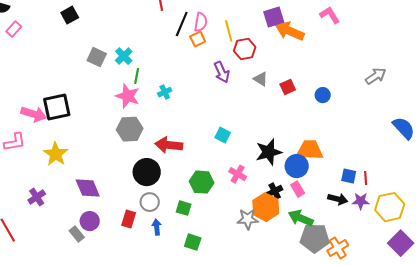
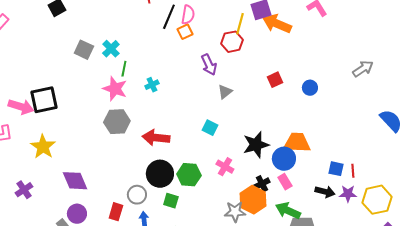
yellow line: (229, 31) -> (240, 24), moved, turned 30
gray triangle: (261, 79) -> (225, 92), moved, turned 49
black circle: (147, 172) -> (160, 174), moved

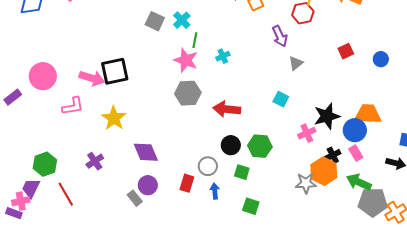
pink cross: (225, 167) -> (307, 133), moved, turned 36
black circle: (160, 174) -> (231, 145), size x0.7

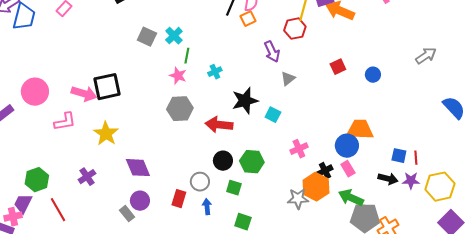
pink star: (186, 60) -> (178, 76), size x0.7
black star: (327, 116) -> (245, 101), moved

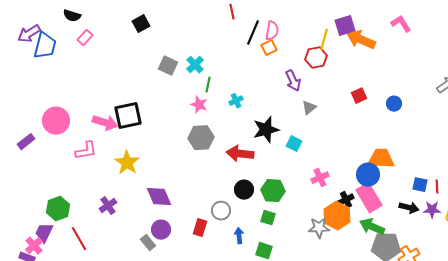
pink rectangle: (348, 169) -> (369, 198), size x1.8
green square: (234, 188) -> (268, 218), moved
blue arrow: (207, 207) -> (239, 236), moved
pink cross: (13, 217) -> (34, 246), turned -30

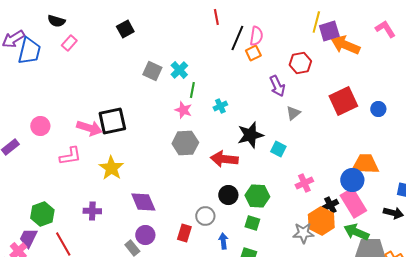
yellow line: (324, 40) -> (316, 22), moved
red square: (359, 96) -> (343, 101), size x1.8
pink circle: (56, 121) -> (40, 126), size x0.7
purple cross: (108, 206) -> (92, 211), turned 36

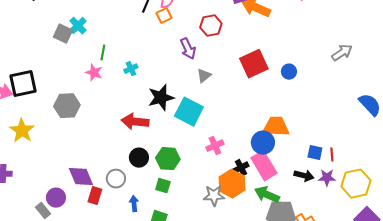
cyan cross: (179, 70) -> (78, 26), moved
gray hexagon: (185, 143) -> (67, 106), moved
cyan square: (278, 149) -> (189, 112), size x1.8
purple diamond: (143, 202) -> (81, 177), moved

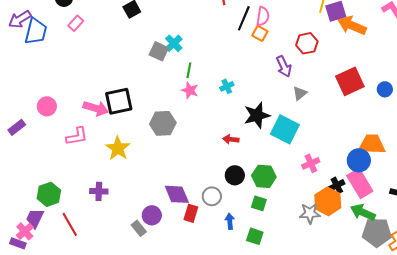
orange square: (164, 16) -> (260, 33), turned -35
green line: (103, 53) -> (189, 70), moved
red arrow: (135, 122) -> (231, 139), size x0.6

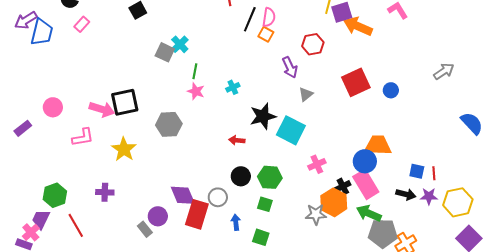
red rectangle: (191, 213) -> (197, 214), size x1.6

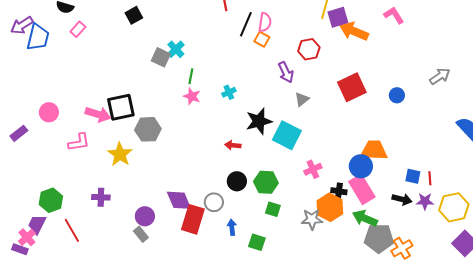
blue circle: (391, 90) -> (397, 95), moved
gray hexagon: (169, 124) -> (148, 129), moved
black cross: (343, 186) -> (339, 191), turned 35
green square: (265, 204) -> (273, 209), moved
purple circle: (158, 216) -> (145, 216), moved

